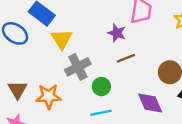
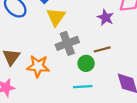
brown line: (126, 58) -> (102, 49), moved

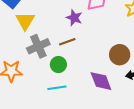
brown line: (102, 49) -> (67, 42), moved

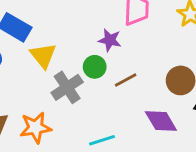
brown line: (67, 42) -> (126, 80), moved
green circle: (58, 65) -> (95, 67), moved

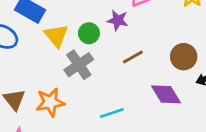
green circle: (95, 67) -> (89, 33), moved

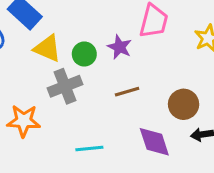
yellow triangle: (56, 36) -> (47, 48), turned -40

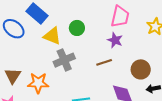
purple star: (120, 47) -> (115, 40), moved
green circle: (84, 54) -> (77, 28), moved

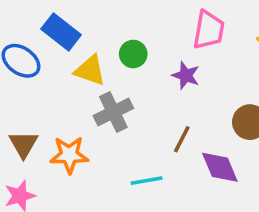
purple star: (115, 40) -> (186, 75), moved
brown line: (104, 62) -> (182, 139), moved, turned -42

